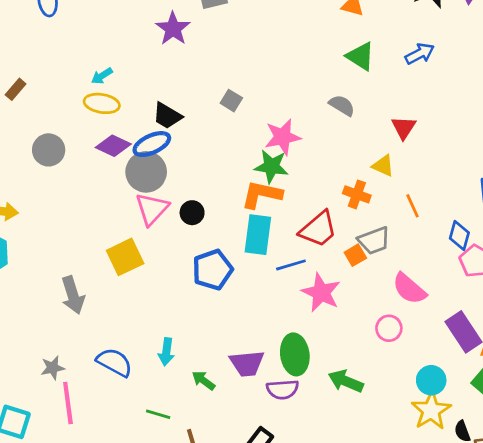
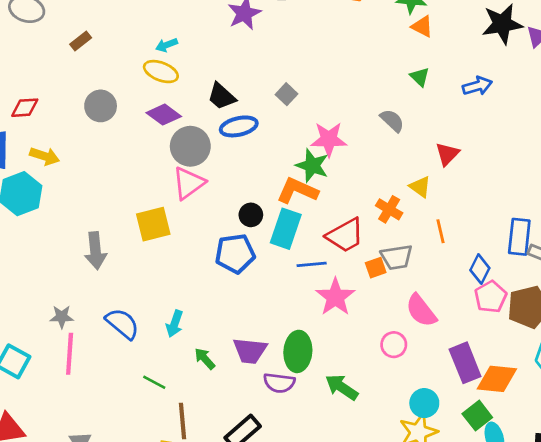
green triangle: (360, 56) -> (420, 77), size x0.7
blue ellipse: (152, 144) -> (239, 126), moved
black circle: (192, 213) -> (251, 215), moved

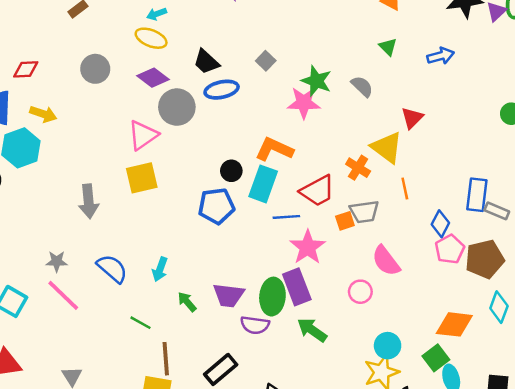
green star: (312, 166) -> (316, 81), moved
pink triangle: (189, 183) -> (143, 135), moved
yellow triangle: (420, 187) -> (387, 147), size x1.6
pink line: (70, 354) -> (63, 295), turned -51
purple rectangle: (465, 363) -> (297, 287), moved

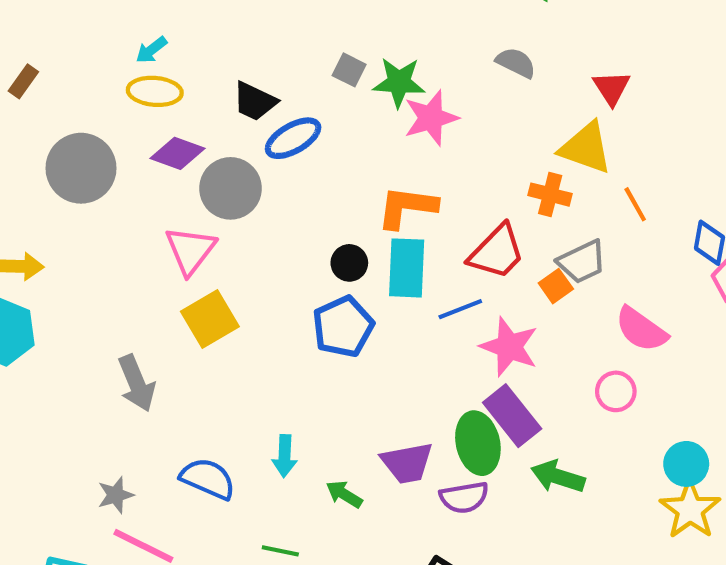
gray circle: (95, 69) -> (81, 168), size x1.4
green star: (316, 81) -> (399, 82), moved

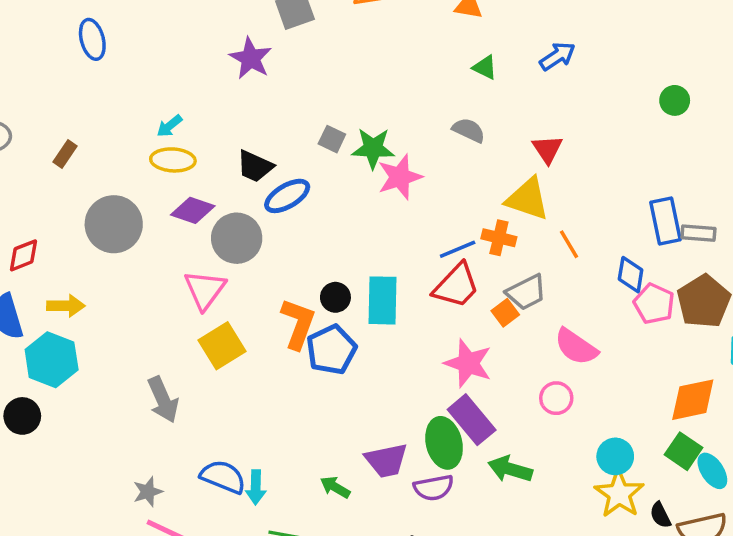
orange L-shape: (407, 207) -> (298, 324), moved, turned 104
blue line: (460, 309) -> (458, 249), moved
cyan arrow: (285, 456) -> (256, 487), moved

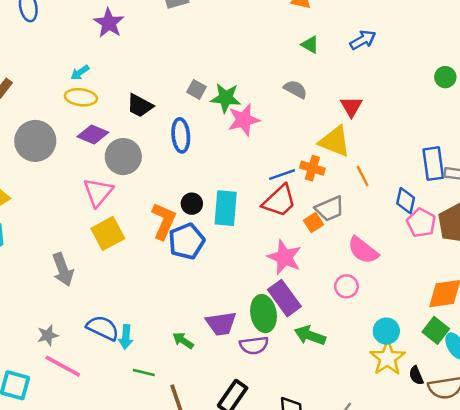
purple star: (251, 58) -> (109, 23), moved
blue ellipse: (287, 196) -> (181, 135), moved, turned -68

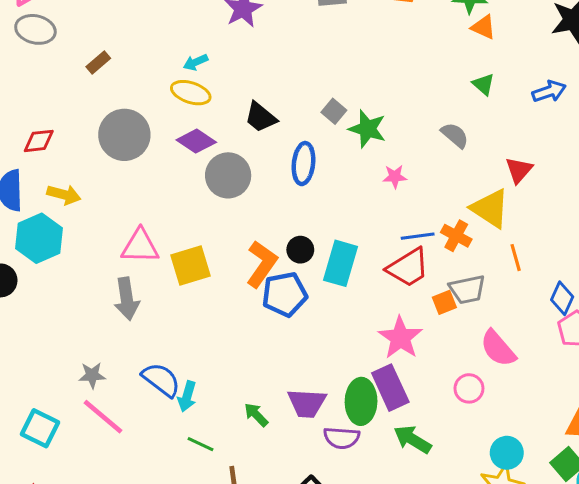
pink star: (244, 120) -> (395, 177), moved, size x0.6
pink triangle: (98, 192) -> (140, 246), moved, turned 40

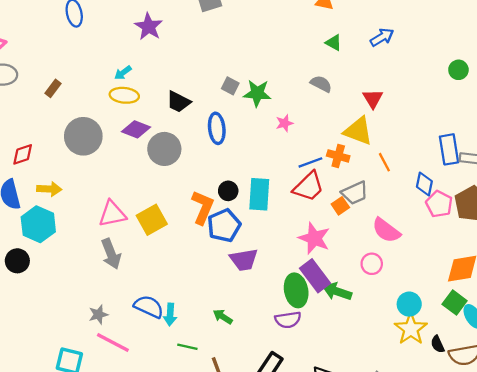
purple trapezoid: (307, 403) -> (244, 260), moved
green arrow: (412, 439) -> (337, 292), moved

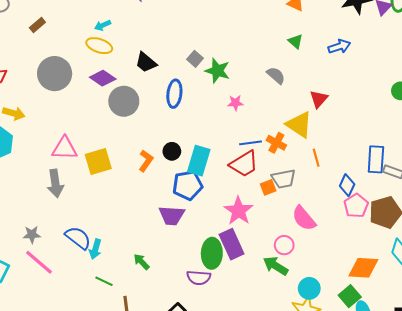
orange L-shape: (203, 207) -> (146, 161), size x0.7
blue pentagon: (224, 225) -> (188, 185), moved
green arrow: (337, 292) -> (276, 266), moved

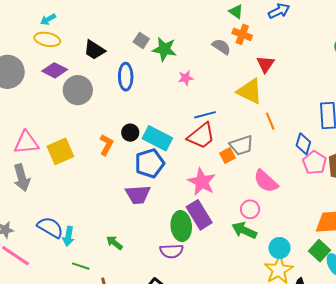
orange cross: (276, 143) -> (242, 34), moved
cyan rectangle: (199, 161) -> (157, 138), turned -72

